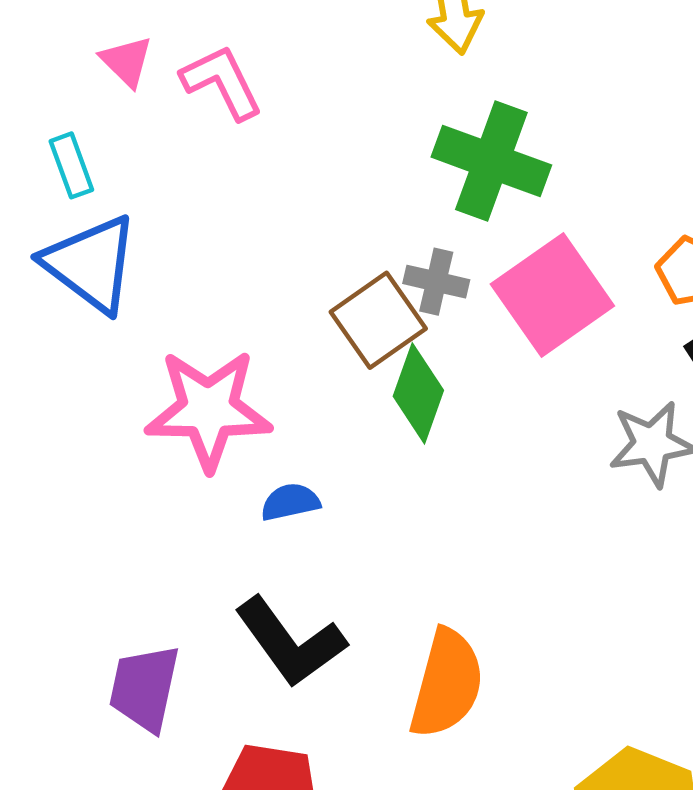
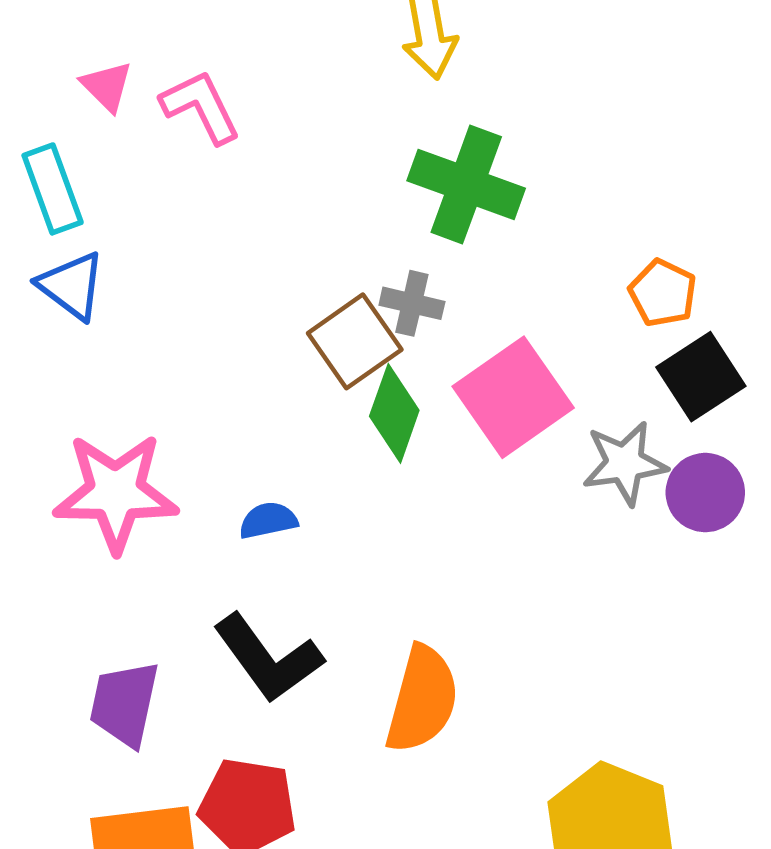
cyan rectangle: (71, 165) -> (53, 189), size x1.4
blue triangle: (91, 264) -> (72, 286), size x0.7
pink square: (552, 295) -> (513, 397), moved
pink star: (208, 410) -> (116, 493), moved

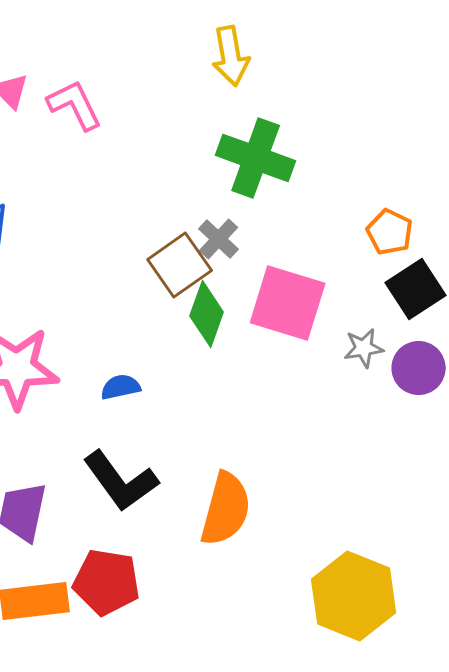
gray cross: (412, 303) -> (219, 239), turned 30
pink square: (513, 397) -> (288, 303), turned -38
gray star: (625, 463) -> (364, 348), size x0.7

